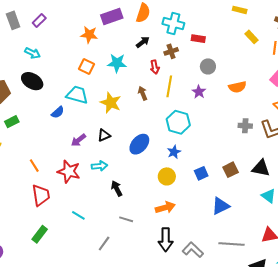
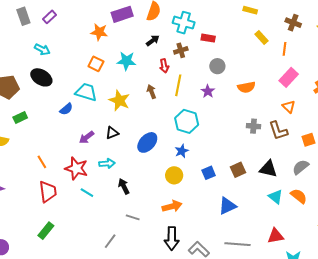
cyan line: (78, 215) -> (87, 193), moved

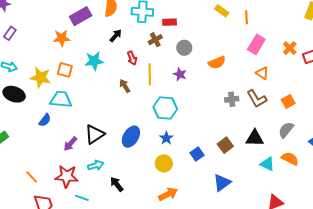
brown cross: (181, 50) -> (155, 40), moved
yellow star: (119, 100) -> (41, 77), moved
black triangle: (112, 133) -> (95, 134), size x1.5

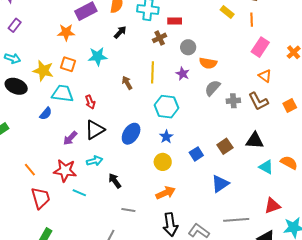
red arrow: (132, 58) -> (90, 102), moved
orange semicircle: (217, 63) -> (208, 63), moved, turned 30
gray semicircle: (286, 130) -> (213, 88), moved

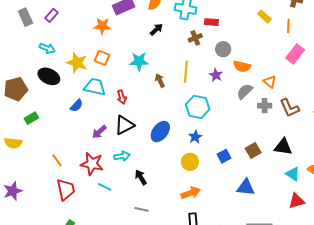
cyan star: (98, 56) -> (139, 61), moved
orange triangle: (265, 76) -> (270, 82), moved
blue triangle: (220, 184) -> (246, 187), turned 36
red triangle: (272, 206) -> (297, 201), moved
gray line: (128, 210) -> (141, 209), moved

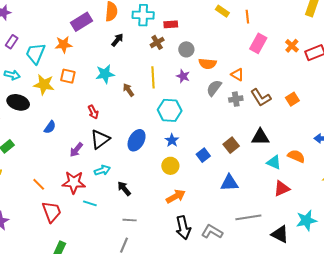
cyan trapezoid: (95, 87) -> (35, 53), moved, turned -70

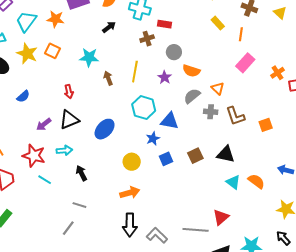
blue star: (172, 140) -> (153, 139), moved
blue triangle: (229, 183) -> (170, 121), moved
red triangle: (282, 189) -> (221, 217), moved, turned -30

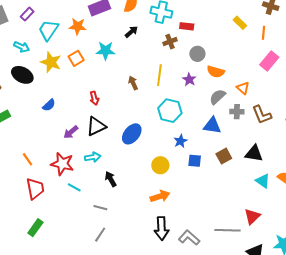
orange square: (53, 51) -> (76, 58), turned 35
cyan star: (89, 57) -> (106, 51), moved
blue triangle: (170, 121) -> (212, 126), moved
blue square: (166, 159) -> (195, 161), turned 32
gray line: (79, 205) -> (100, 208), moved

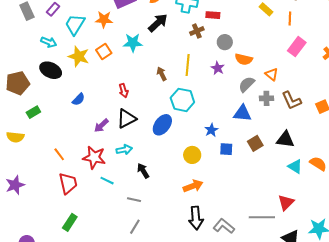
black arrow: (131, 32) -> (158, 23), size x1.5
cyan hexagon: (170, 111) -> (182, 100), moved

